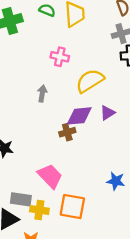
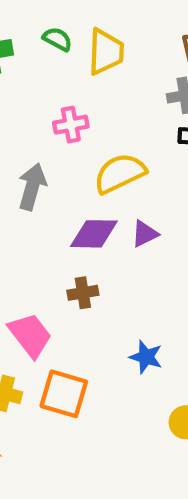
pink cross: (60, 57) -> (71, 125), turned -30
gray arrow: (42, 94) -> (32, 187), size x1.5
brown cross: (67, 132) -> (83, 293), moved

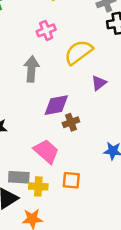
purple diamond: (94, 234) -> (56, 105), moved
orange square: (64, 394) -> (71, 180), size x0.7

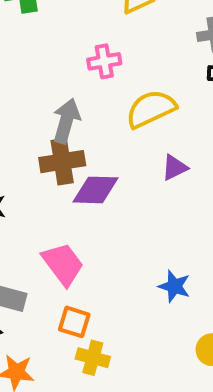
brown cross: (71, 122) -> (62, 162), moved, size x1.5
orange square: (71, 180) -> (74, 322), moved
yellow cross: (38, 186) -> (93, 358), moved

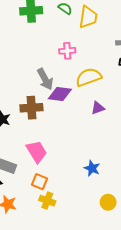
gray arrow: (66, 121) -> (45, 79), turned 130
brown cross: (62, 162) -> (31, 108), moved
purple diamond: (95, 190) -> (60, 94), moved

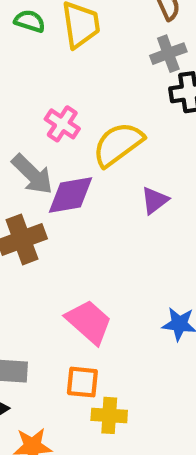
pink cross: (67, 51) -> (62, 124), moved, turned -35
pink trapezoid: (37, 152) -> (89, 322), moved

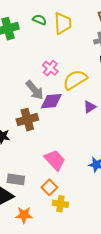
orange square: (82, 382) -> (49, 187), turned 35

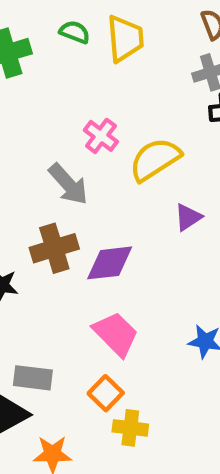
purple diamond: (51, 101) -> (110, 263), moved

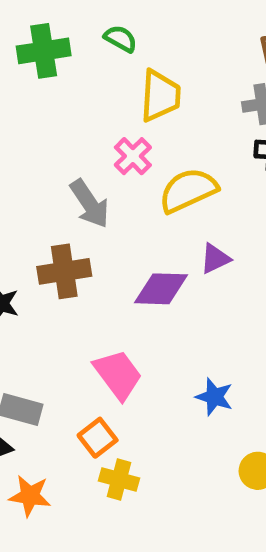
yellow trapezoid: (125, 39) -> (160, 96), moved
purple diamond: (110, 263) -> (161, 289), moved

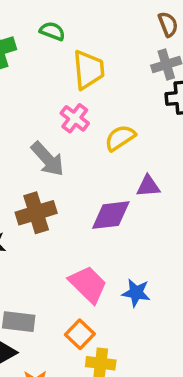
yellow semicircle: (188, 190) -> (120, 138), size x0.7
purple triangle: (215, 259) -> (148, 186), turned 30
blue star: (214, 397) -> (136, 293), moved

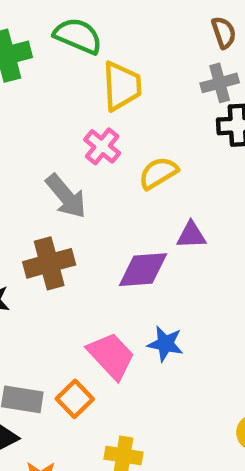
green semicircle: (52, 31) -> (78, 36), size x1.5
blue star: (136, 293) -> (165, 344), moved
orange square: (80, 334) -> (75, 399), moved

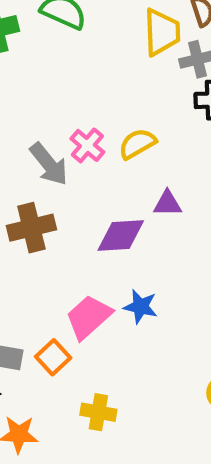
yellow trapezoid: (122, 86) -> (162, 32), moved
pink cross: (102, 146) -> (87, 145), moved
pink trapezoid: (111, 356) -> (89, 317), turned -90

